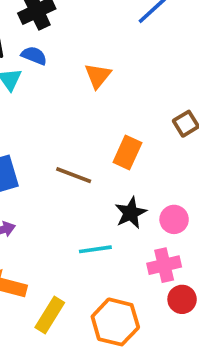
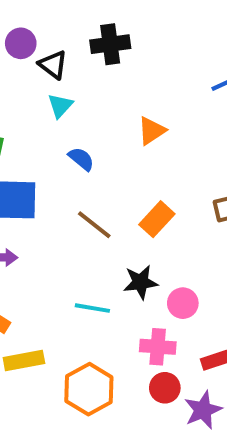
blue semicircle: (34, 56) -> (81, 159), moved
yellow rectangle: (50, 315) -> (24, 360), turned 30

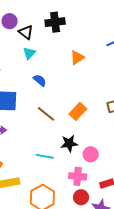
orange triangle: (152, 131) -> (77, 57), moved

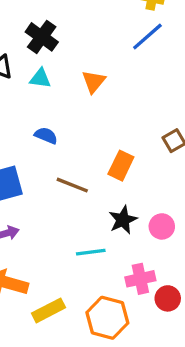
black cross: (55, 22) -> (42, 37), turned -30
cyan triangle: (29, 53) -> (40, 78), moved, turned -48
pink cross: (78, 176) -> (140, 279), moved

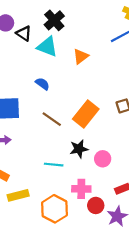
cyan triangle: (40, 78) -> (47, 47), size x1.5
orange rectangle: (121, 166) -> (86, 114), size x1.4

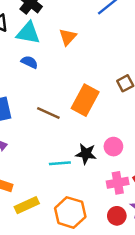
blue semicircle: (42, 84) -> (29, 62), moved
black star: (79, 149) -> (86, 154), moved, turned 30
pink cross: (81, 189) -> (118, 183), moved
red circle: (96, 205) -> (117, 216), moved

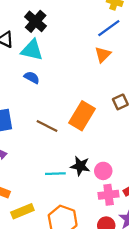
orange triangle: (68, 37) -> (103, 55), moved
pink circle: (113, 147) -> (103, 171), moved

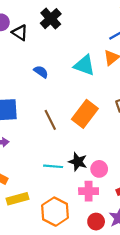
cyan triangle: (32, 50) -> (84, 65), moved
brown line: (47, 126) -> (50, 120), turned 30
pink cross: (109, 195) -> (89, 191), moved

